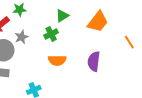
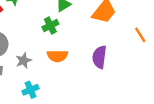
gray star: (22, 37) -> (24, 61), moved

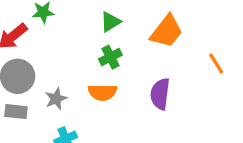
green cross: (50, 26) -> (110, 57), moved

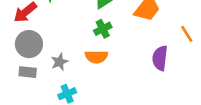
purple semicircle: (160, 94) -> (160, 58), moved

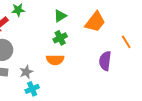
gray star: (60, 62) -> (26, 72), moved

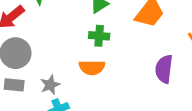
green cross: (60, 38) -> (99, 36), turned 32

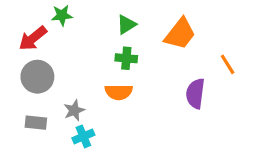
gray rectangle: (14, 85) -> (36, 123), moved

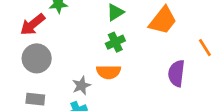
green cross: (126, 58) -> (115, 42), turned -30
gray star: (74, 110) -> (81, 86), moved

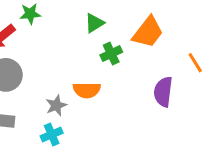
green cross: (115, 42) -> (111, 54), moved

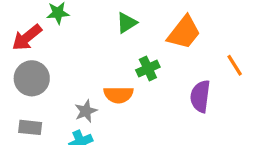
green cross: (111, 54) -> (148, 69), moved

